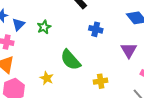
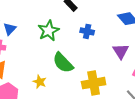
green star: (44, 27) -> (49, 31), moved, size x1.5
yellow cross: (101, 81) -> (94, 83), size x1.6

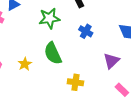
yellow cross: (94, 83) -> (75, 82), size x0.7

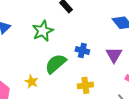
blue cross: (86, 31) -> (82, 51), moved
green semicircle: (53, 53) -> (56, 64), turned 90

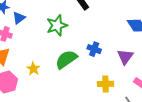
yellow star: (32, 82) -> (33, 69), moved
yellow cross: (85, 85) -> (106, 84), moved

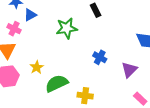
green semicircle: (66, 59) -> (57, 83), moved
yellow cross: (106, 84) -> (85, 96), moved

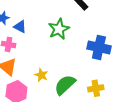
blue triangle: (30, 15) -> (20, 27), turned -48
blue cross: (100, 57) -> (99, 47), size x1.6

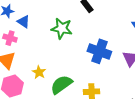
green star: (59, 29) -> (62, 29), turned 30

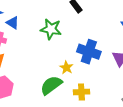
yellow star: (39, 72) -> (66, 68), moved

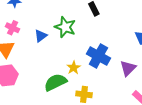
blue triangle: (13, 23) -> (41, 36), moved, turned 40

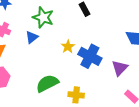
green star: (65, 27) -> (43, 17), moved
yellow star: (74, 68) -> (68, 47), moved

